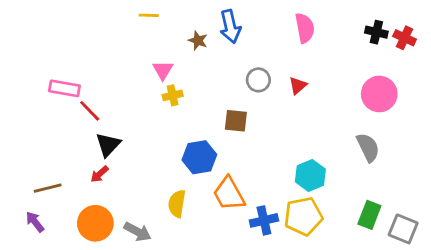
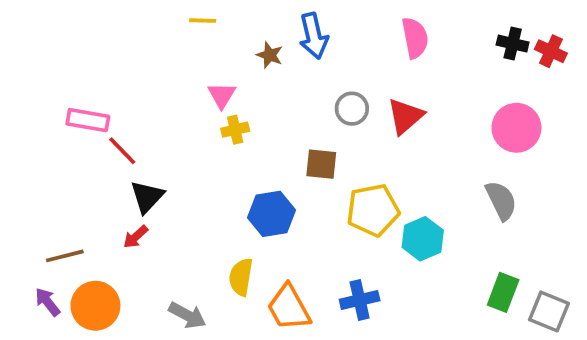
red triangle: (298, 86) -> (405, 116), size x1.5
orange trapezoid: (229, 194) -> (289, 308), moved
yellow pentagon: (303, 216) -> (373, 210), moved
orange circle: (95, 223) -> (95, 306), moved

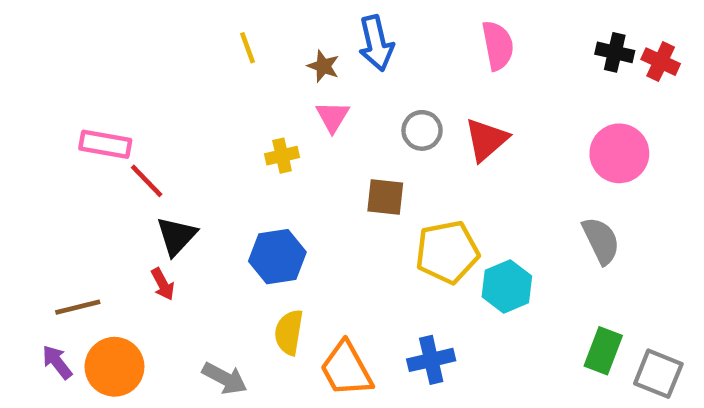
yellow line: (203, 21) -> (248, 48), moved, turned 68
pink triangle: (222, 95) -> (332, 117), moved
blue hexagon: (271, 214) -> (277, 257), moved
red arrow: (136, 237) -> (163, 284), turned -76

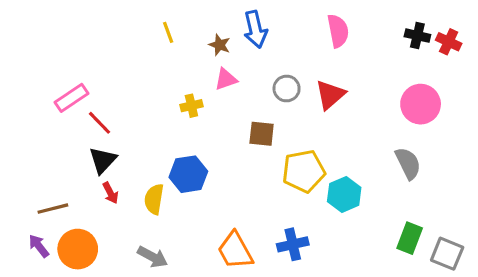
pink triangle: (332, 117) -> (226, 79), turned 40
pink rectangle: (105, 144) -> (71, 98), turned -44
black triangle: (176, 236) -> (103, 160), moved
yellow semicircle: (289, 332) -> (154, 199), moved

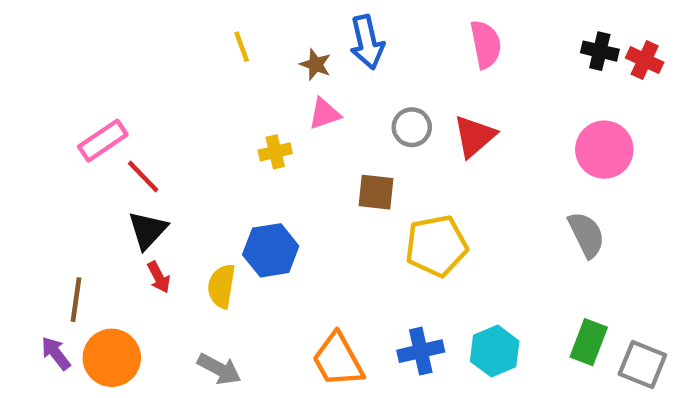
cyan hexagon: (344, 194) -> (495, 351), moved
brown line: (53, 209) -> (76, 300), turned -68

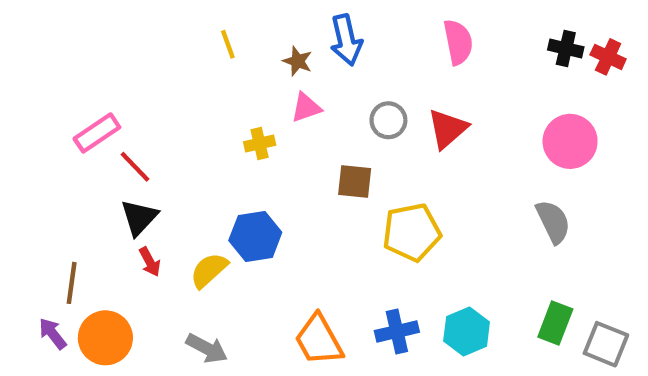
yellow semicircle: (221, 286) -> (209, 270), turned 39

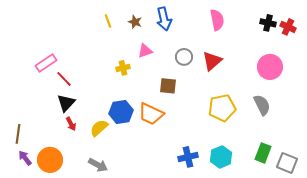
brown star: (298, 61) -> (135, 22), moved
yellow pentagon: (412, 232) -> (222, 108), moved
brown line: (72, 283) -> (18, 134), moved
orange trapezoid: (319, 340) -> (151, 114), moved, turned -36

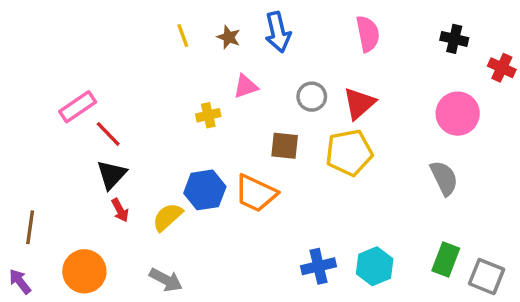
red cross: (288, 27) -> (502, 68), moved
yellow pentagon: (222, 108) -> (349, 153), moved
purple arrow: (25, 158) -> (20, 282), moved

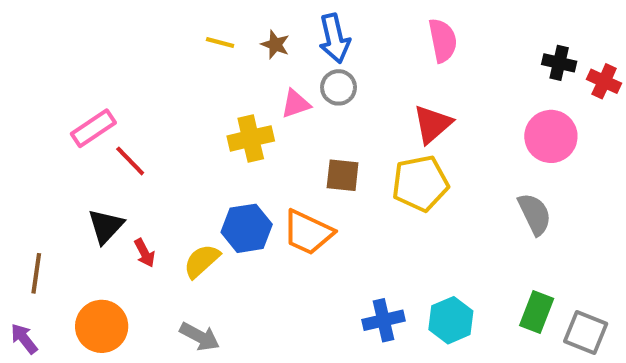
yellow line: (183, 36) -> (220, 42), turned -55
black cross: (454, 39) -> (559, 63), moved
gray circle: (312, 97) -> (339, 87), moved
yellow cross: (208, 115) -> (251, 138), size x1.5
black triangle: (112, 175) -> (106, 226), moved

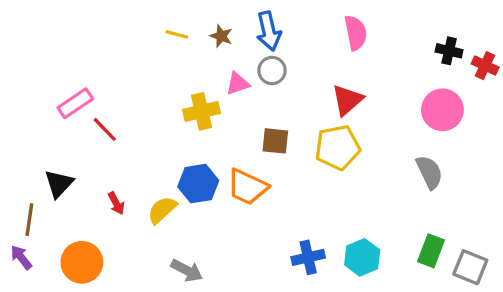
black triangle: (106, 226) -> (59, 184), moved
gray arrow: (200, 337) -> (187, 270), moved
purple arrow: (24, 339) -> (21, 257), moved

